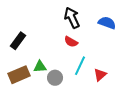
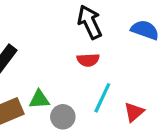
red semicircle: (71, 42) -> (88, 60), turned -32

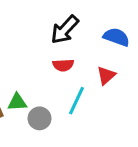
black arrow: (90, 22) -> (65, 30), turned -112
red triangle: (134, 112) -> (106, 75), moved

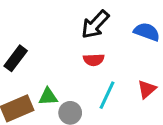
red triangle: (106, 75) -> (147, 89), moved

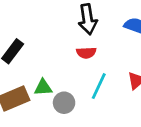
black arrow: (95, 24) -> (88, 19), turned -52

